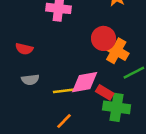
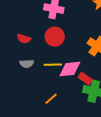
red circle: (104, 38) -> (55, 37), moved
yellow line: (64, 91) -> (53, 65), moved

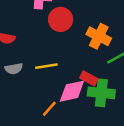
red circle: (55, 37) -> (61, 19), moved
pink diamond: (70, 69) -> (72, 91), moved

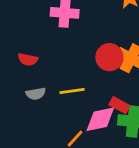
red circle: (61, 19) -> (109, 57), moved

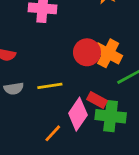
pink diamond: (100, 119) -> (78, 114), turned -44

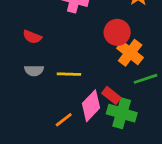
red circle: (87, 52) -> (117, 32), moved

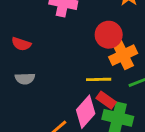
orange cross: (130, 53) -> (123, 55), turned 30
yellow line: (69, 74) -> (99, 79), moved

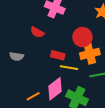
red semicircle: (21, 44) -> (37, 32), moved
red rectangle: (106, 100) -> (58, 55), moved, turned -32

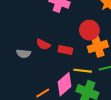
red semicircle: (37, 32) -> (43, 44), moved
yellow line: (69, 68) -> (83, 71), moved

